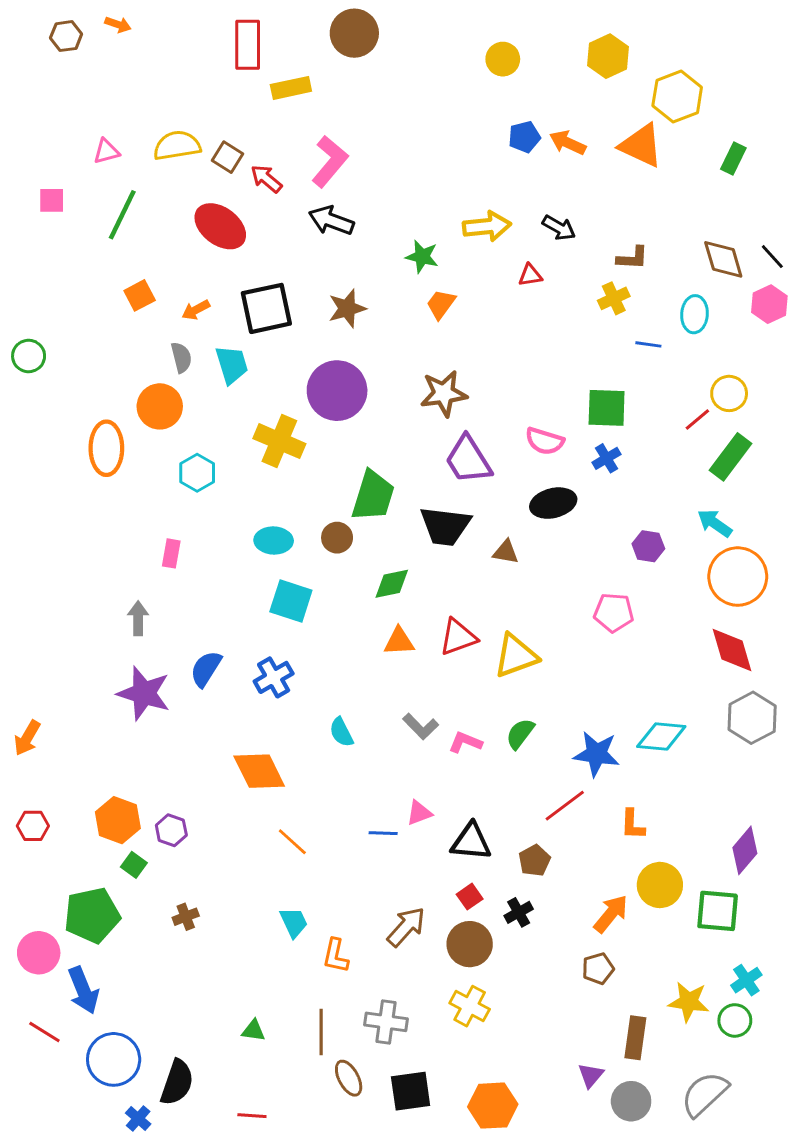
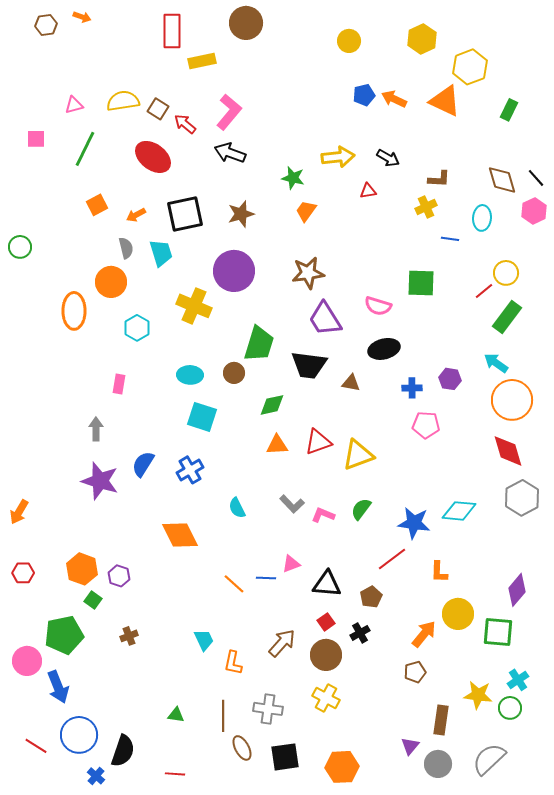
blue cross: (607, 458) -> (412, 388), moved, turned 30
orange line: (292, 842) -> (234, 584), moved
red line: (44, 1032) -> (36, 746), moved

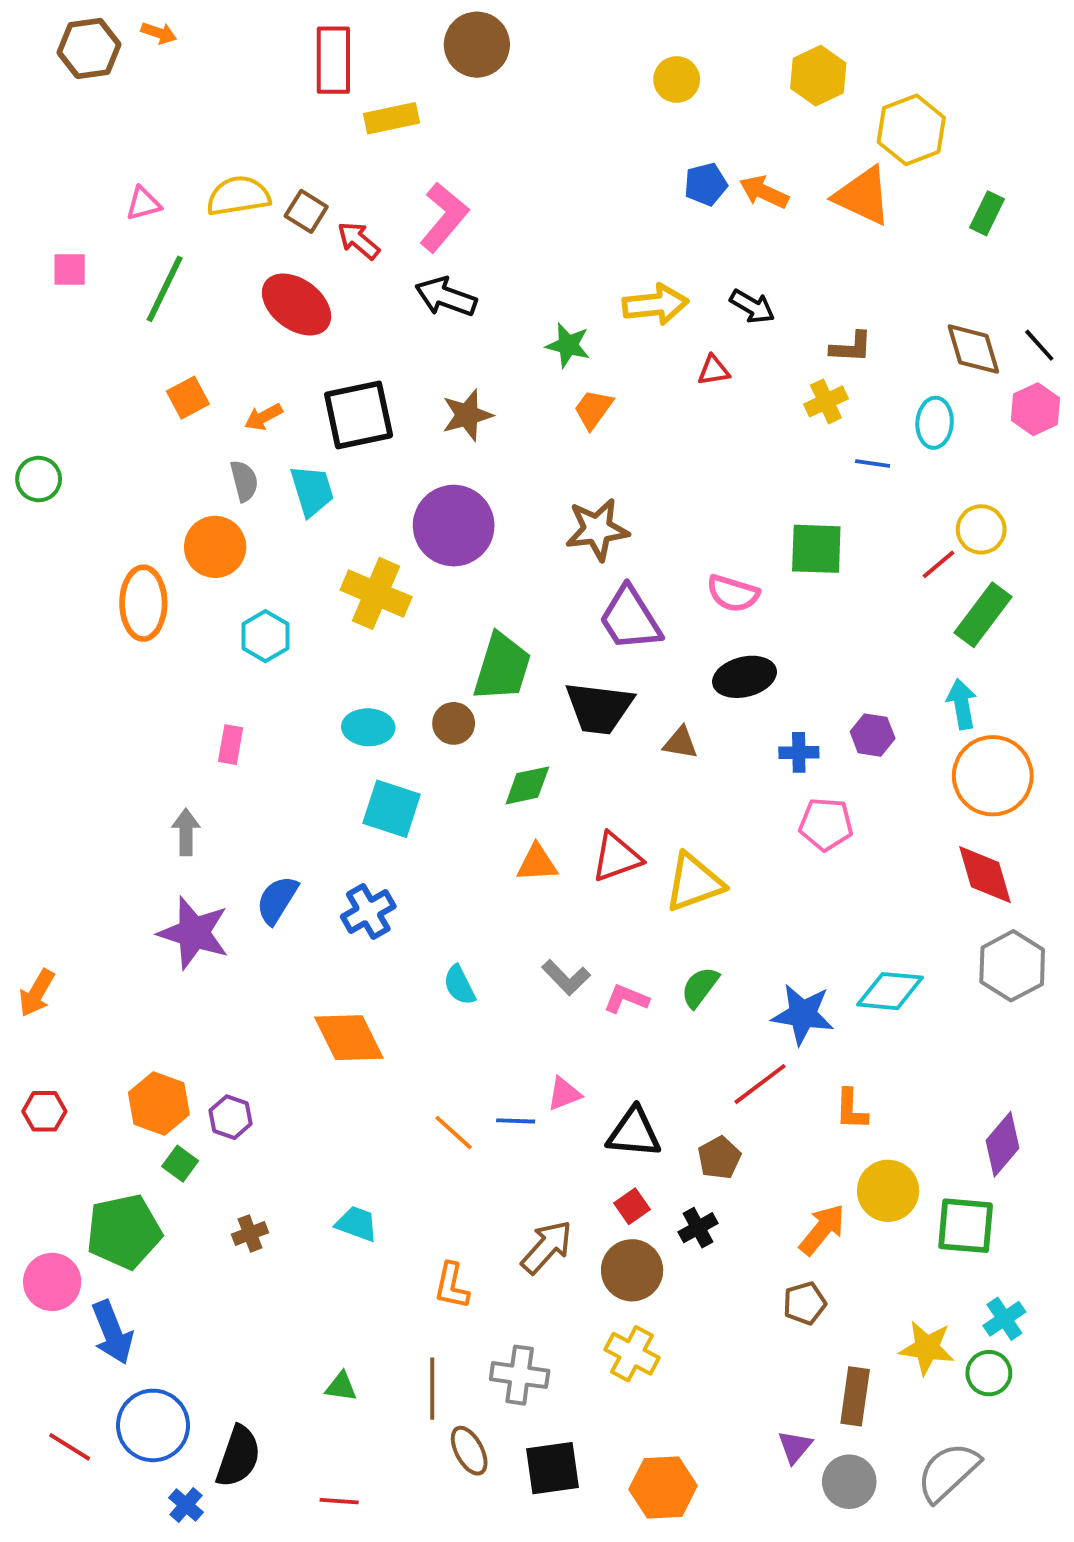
brown hexagon: (46, 25) -> (89, 48), size x1.4
cyan arrow: (496, 363) -> (962, 704), turned 45
cyan trapezoid: (204, 640) -> (357, 1224), moved, turned -45

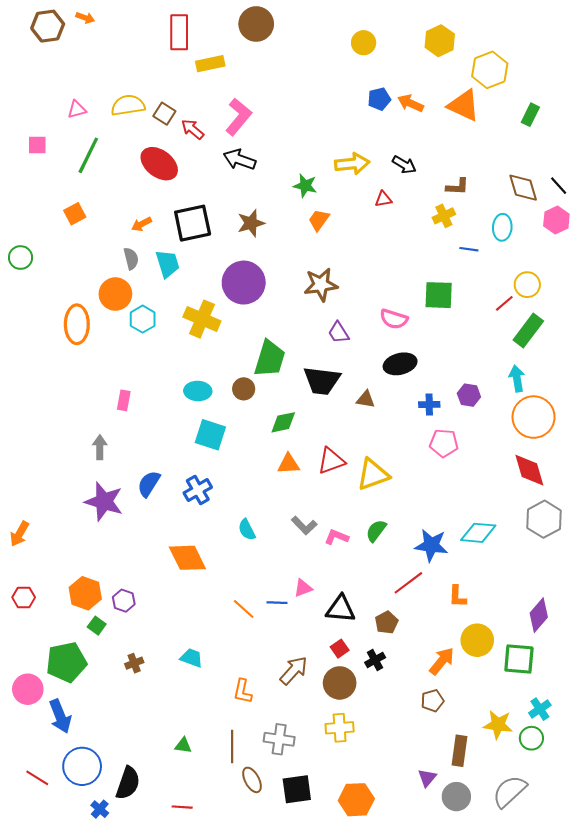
orange square: (188, 398) -> (75, 214), moved
purple trapezoid: (630, 619) -> (339, 333), size x0.6
cyan hexagon: (265, 636) -> (143, 319), moved
yellow cross: (632, 1354) -> (340, 728), turned -32

